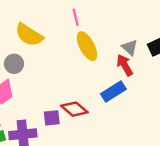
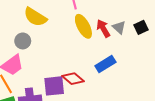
red arrow: (125, 65) -> (103, 28), moved
purple square: (52, 118) -> (54, 86), size x1.5

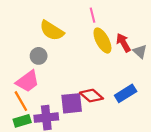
gray triangle: (119, 27) -> (140, 52), moved
blue rectangle: (105, 64) -> (126, 93), moved

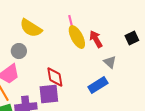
pink line: (93, 15) -> (71, 22), moved
gray triangle: (140, 52) -> (110, 62), moved
red diamond: (91, 96) -> (55, 77), moved, turned 40

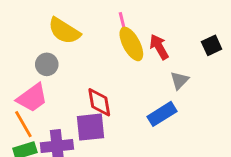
gray triangle: (110, 62) -> (179, 80), turned 32

